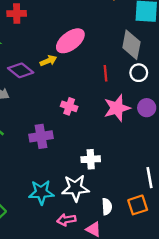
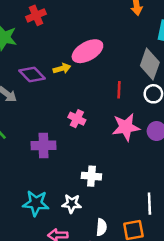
red cross: (17, 14) -> (36, 15), turned -30
white star: (75, 188) -> (72, 204), size x0.7

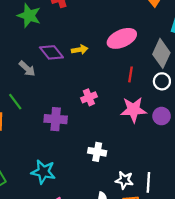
pink ellipse: (87, 51) -> (122, 38), moved
pink cross: (77, 119) -> (89, 97), turned 35
white star: (72, 204) -> (124, 180), moved

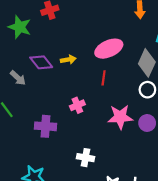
red line: (131, 74) -> (104, 78), moved

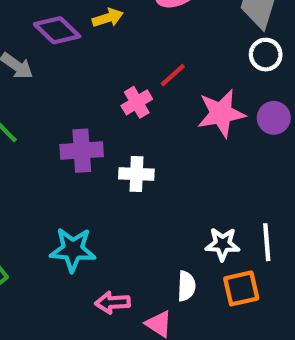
red line: (104, 78) -> (173, 75), moved, turned 48
white cross: (85, 158) -> (136, 174), moved

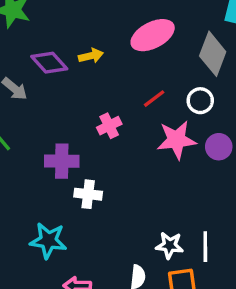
white circle: (266, 55) -> (200, 101), moved
red line: (173, 75) -> (154, 99), moved
white cross: (136, 174) -> (88, 194), moved

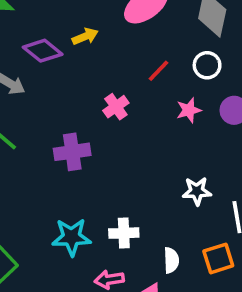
pink star: (176, 140) -> (189, 110), size x0.6
white cross: (88, 194) -> (124, 233), moved
white star: (170, 245) -> (197, 191), moved

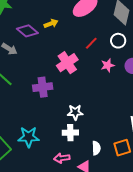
pink cross: (116, 107) -> (67, 63), size x1.5
white star: (197, 191) -> (75, 112), moved
cyan star: (72, 237) -> (29, 137), moved

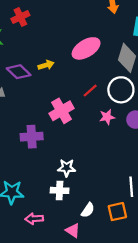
white circle: (118, 41) -> (121, 90), size x1.5
white semicircle: (96, 148) -> (88, 210), turned 32
pink arrow: (62, 158) -> (34, 219), moved

